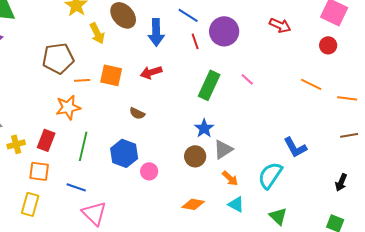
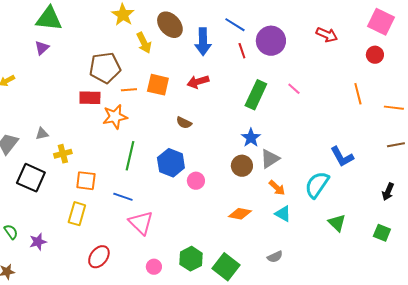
orange line: (311, 84) -> (358, 94), turned 50
red rectangle: (46, 140) -> (90, 98), moved, turned 70
green triangle: (278, 216) -> (337, 223), moved

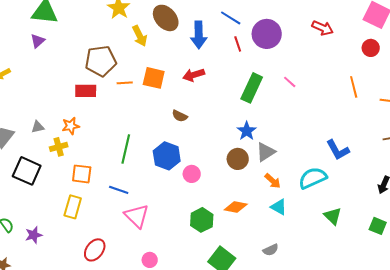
orange star: (115, 117) -> (71, 126), moved, size x0.7
cyan semicircle: (317, 185) -> (313, 178), turned 32
green hexagon: (191, 259) -> (202, 220), moved

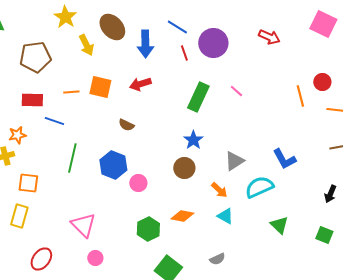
red circle: (371, 48) -> (322, 82), moved
brown pentagon: (101, 61) -> (35, 57), moved
gray triangle: (266, 152) -> (234, 161), moved
blue line: (119, 190) -> (54, 121), moved
pink circle: (150, 260) -> (95, 258), moved

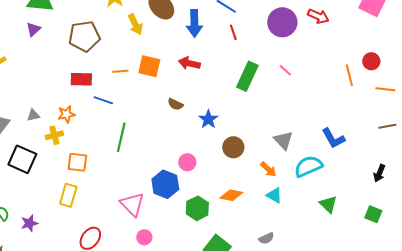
purple circle: (213, 43) -> (282, 22), moved
red arrow: (140, 84) -> (189, 63), turned 30
blue star: (193, 140) -> (208, 119), moved
gray triangle: (234, 161) -> (283, 140), turned -40
blue hexagon: (113, 165) -> (165, 184), moved

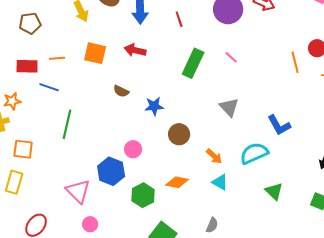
brown pentagon: (84, 36) -> (30, 23), size x0.7
orange line: (120, 71) -> (57, 58), moved
blue star: (208, 119) -> (154, 106), turned 30
gray triangle: (283, 140) -> (229, 107), moved
gray semicircle: (266, 238) -> (212, 225), turned -42

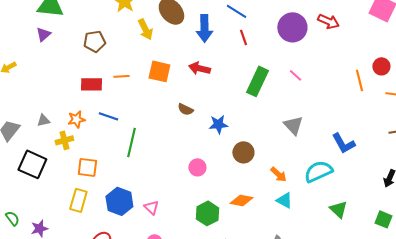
blue line: (49, 87) -> (108, 116), moved
blue hexagon: (111, 171) -> (119, 201), moved
pink triangle: (78, 191) -> (151, 207), moved, size x0.6

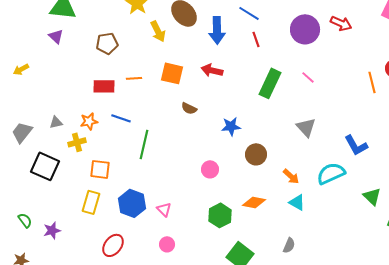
purple triangle: (43, 34) -> (56, 36), turned -35
brown semicircle: (185, 109) -> (189, 108), moved
green triangle: (338, 209) -> (372, 196), moved

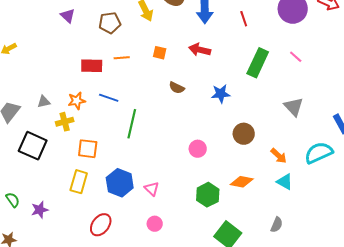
purple triangle: (56, 36) -> (68, 16), moved
brown pentagon: (107, 43) -> (110, 23), moved
orange square: (172, 73) -> (160, 53), size x0.6
blue star: (231, 126) -> (221, 94), moved

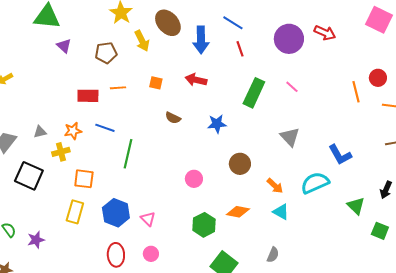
red ellipse: (101, 225) -> (116, 255), moved, turned -40

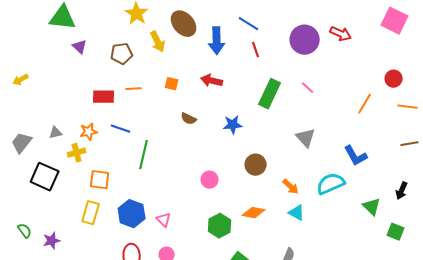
orange line: (356, 92) -> (365, 104), moved, turned 45

